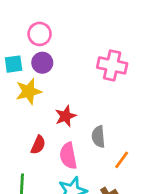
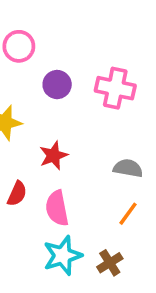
purple circle: (42, 63) -> (57, 85), moved
gray semicircle: (98, 137) -> (128, 168), moved, turned 105

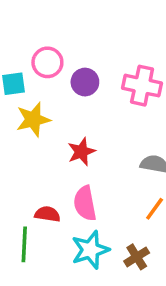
pink circle: (19, 46) -> (47, 62), moved
red semicircle: (17, 194) -> (47, 214), moved, turned -105

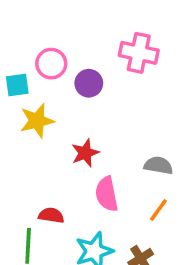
pink cross: (142, 86) -> (139, 53), moved
pink semicircle: (85, 203) -> (107, 194), moved

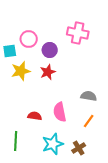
red star: (85, 153) -> (48, 72), moved
red semicircle: (51, 215) -> (35, 116), moved

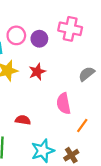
purple circle: (50, 50) -> (39, 39), moved
gray semicircle: (89, 96) -> (87, 74), moved, turned -49
pink semicircle: (60, 112) -> (64, 104), moved

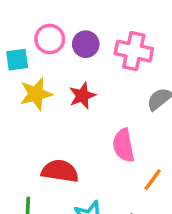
pink cross: (70, 29) -> (134, 51), moved
red semicircle: (23, 120) -> (60, 171), size x1.5

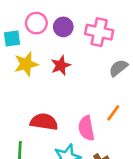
pink semicircle: (123, 145) -> (86, 128), moved
orange line: (153, 180) -> (113, 113), moved

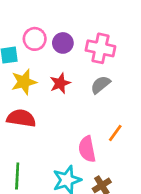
gray semicircle: (118, 68) -> (100, 85), moved
red semicircle: (44, 122) -> (21, 118), moved

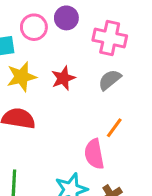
purple circle: (63, 43) -> (66, 18), moved
orange line: (115, 133) -> (114, 128), moved

